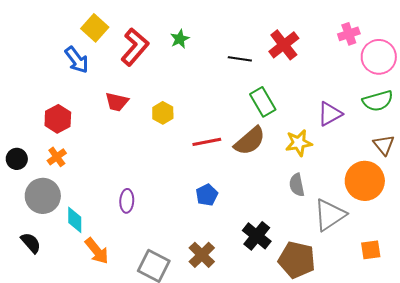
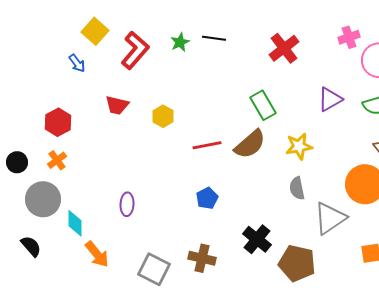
black line: (240, 59) -> (214, 38), moved
blue arrow: (77, 60) -> (77, 63), size x0.7
purple triangle: (330, 114) -> (330, 99), moved
brown cross: (202, 255) -> (202, 258), turned -32

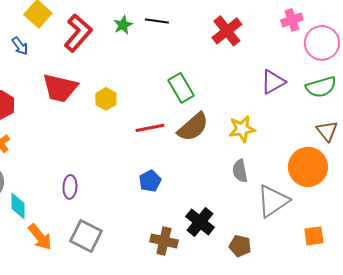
red trapezoid: (117, 105) -> (60, 88), size x1.5
green rectangle: (263, 105) -> (181, 88), moved
brown cross: (202, 258) -> (164, 241), moved
brown pentagon: (297, 263) -> (240, 246), size x0.6
gray square: (154, 269) -> (86, 236), moved

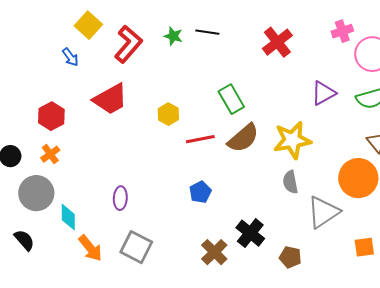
green star: (123, 25) -> (173, 36), turned -30
red trapezoid: (60, 88) -> (110, 99), turned -42
yellow hexagon: (106, 99) -> (168, 114), moved
yellow star: (242, 129) -> (292, 140), size x1.4
brown cross: (164, 241) -> (214, 252), turned 32

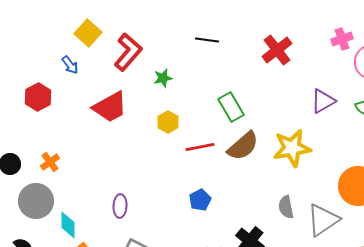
green star: (173, 36) -> (163, 78), moved, turned -30
red hexagon: (51, 116) -> (38, 97), moved
gray semicircle: (290, 182) -> (286, 207), moved

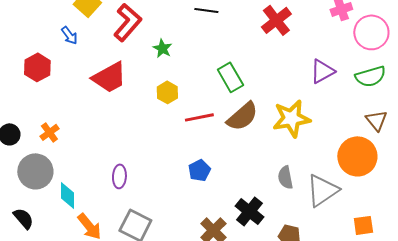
green star: (163, 78) -> (162, 48), turned -30

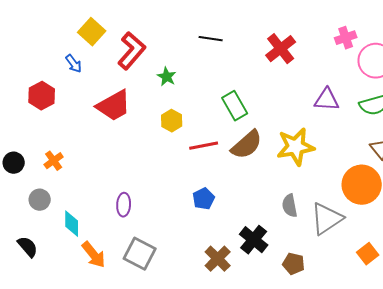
purple triangle: (322, 71) -> (327, 100), turned 32
gray circle: (35, 171) -> (40, 200), size x0.6
orange square: (363, 225) -> (368, 254), turned -30

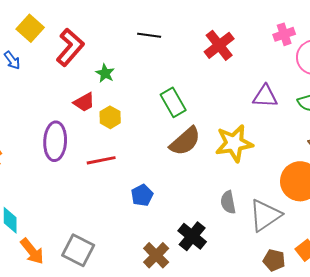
red trapezoid: (114, 106) -> (84, 102), moved, size x0.6
red line: (204, 146) -> (101, 160), moved
purple ellipse: (124, 205) -> (55, 141), moved, size x1.6
brown pentagon: (294, 264) -> (274, 260), moved

